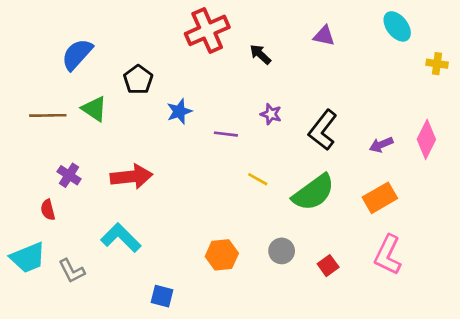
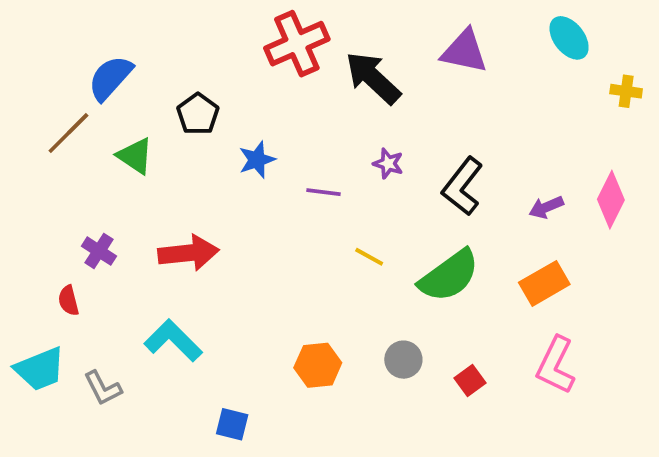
purple triangle: (324, 36) -> (464, 51), size x1.5
black arrow: (260, 54) -> (373, 78), size x1.8
brown line: (48, 115) -> (68, 133), moved, turned -44

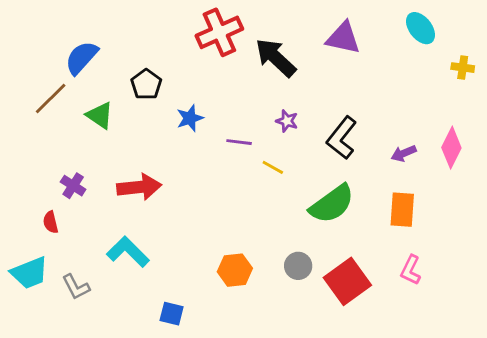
yellow line: (369, 257) -> (273, 167), moved
orange rectangle: (544, 283) -> (402, 210), turned -56
pink L-shape: (556, 365) -> (411, 270), size x0.7
red square: (470, 380) -> (347, 281), size x2.0

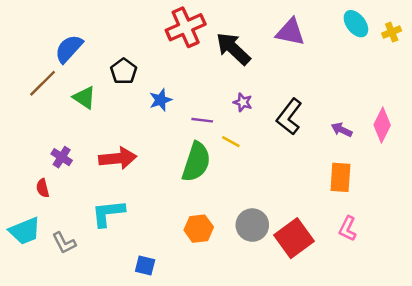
yellow cross: (463, 68) -> (392, 32), moved, turned -30
purple arrow: (404, 153) -> (342, 130), turned 48
green semicircle: (332, 204) -> (196, 162), moved, turned -36
cyan L-shape: (128, 252) -> (108, 213), turned -51
gray circle: (298, 266) -> (252, 225), size x1.4

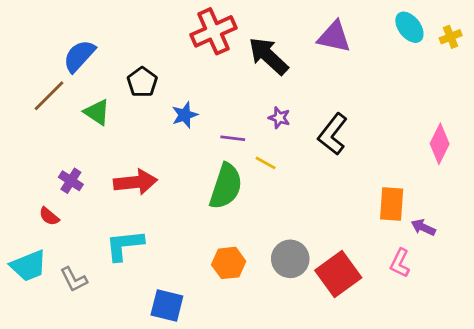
purple arrow: (342, 130) -> (423, 227), moved
red semicircle: (43, 188) -> (49, 216), turned -36
blue square: (145, 266) -> (167, 305), size x1.4

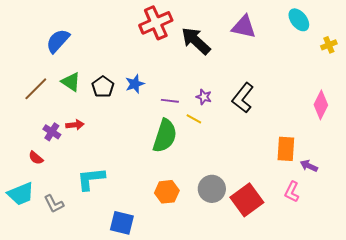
yellow cross: (451, 37) -> (329, 45), moved
black pentagon: (142, 82) -> (103, 87), moved
brown line: (49, 96) -> (36, 89), moved
purple star: (279, 118) -> (204, 97), moved
red arrow: (135, 182) -> (75, 125), moved, size x0.6

